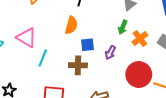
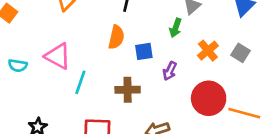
green arrow: (123, 27) -> (176, 28), moved
blue square: (88, 45) -> (144, 51), moved

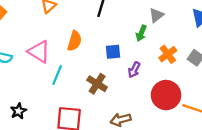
orange semicircle: (116, 37) -> (74, 41), moved
brown cross: (128, 90) -> (97, 84), turned 30

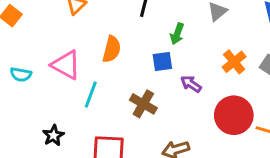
green arrow: (141, 33) -> (177, 34), moved
purple arrow: (134, 70) -> (191, 84), turned 98
black star: (18, 111) -> (53, 135), moved

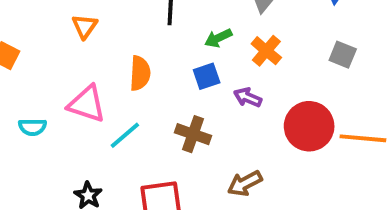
green arrow: (177, 34) -> (218, 38), turned 55
orange cross: (234, 62) -> (266, 51), moved
cyan line: (91, 95) -> (125, 135), turned 40

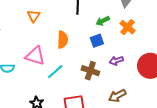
purple arrow: (248, 97) -> (116, 61), moved, turned -40

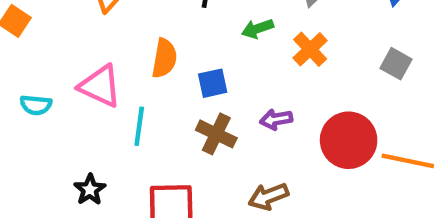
blue square: (97, 41) -> (213, 83), moved
cyan line: (55, 72) -> (139, 126), turned -48

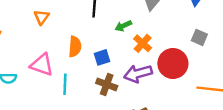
orange cross: (310, 49) -> (143, 43), moved
purple arrow: (276, 119) -> (138, 74), size x1.6
red circle: (349, 140) -> (173, 64), moved

